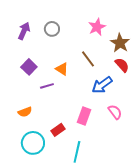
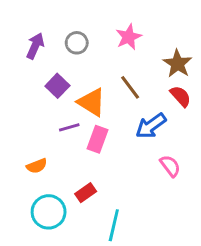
pink star: (97, 27) -> (129, 37), moved
purple square: (29, 67) -> (57, 86), moved
orange triangle: (62, 69) -> (92, 102), size x1.5
pink rectangle: (84, 116) -> (97, 139), moved

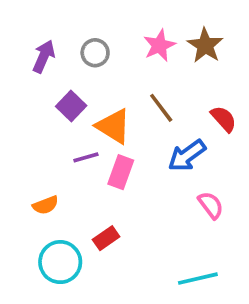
brown star: (178, 64) -> (205, 45), moved
cyan line: (114, 225) -> (198, 279), moved, turned 64

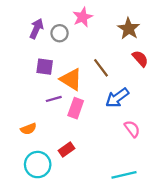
pink star: (159, 45) -> (83, 17), moved
purple arrow: (44, 56) -> (36, 29), moved
purple square: (71, 106) -> (45, 67), turned -36
red semicircle: (224, 119) -> (140, 59), moved

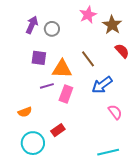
pink star: (83, 17) -> (88, 15), moved
orange triangle: (71, 79) -> (62, 69), turned -30

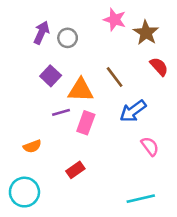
pink star: (88, 15) -> (115, 20), turned -30
purple square: (39, 58) -> (51, 76), turned 35
cyan circle: (33, 143) -> (24, 192), moved

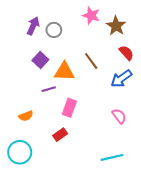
blue arrow: (133, 111) -> (121, 79), moved
pink rectangle: (86, 123) -> (69, 108), moved

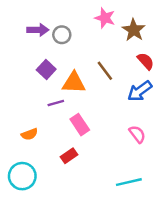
purple arrow: (33, 26) -> (38, 30), turned 66
pink rectangle: (69, 108) -> (80, 125), turned -54

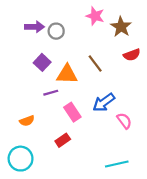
red semicircle: (146, 61) -> (132, 55), turned 112
blue arrow: (140, 91) -> (104, 102), moved

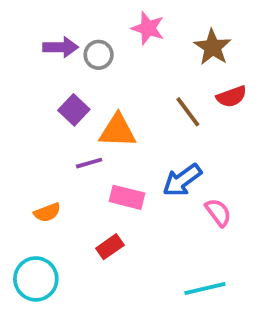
pink star: (95, 16) -> (148, 28), moved
brown line: (95, 64) -> (188, 112), moved
pink rectangle: (72, 112) -> (127, 197), turned -42

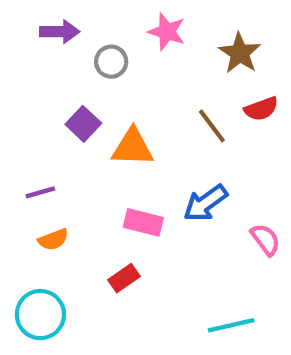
purple arrow: (61, 47) -> (60, 32), moved
purple line: (89, 163) -> (40, 192), moved
pink semicircle: (218, 212) -> (265, 240), moved

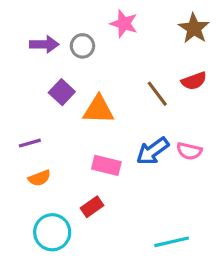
purple arrow: (60, 32) -> (44, 44), moved
brown star: (240, 53) -> (194, 28), moved
pink semicircle: (265, 240) -> (189, 151), moved, turned 140
cyan circle: (40, 315) -> (52, 232), moved

